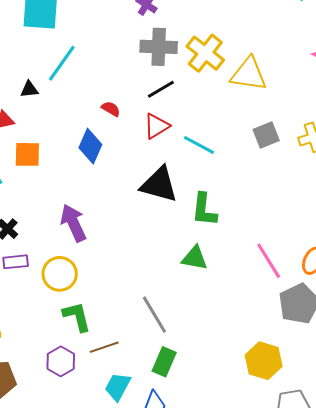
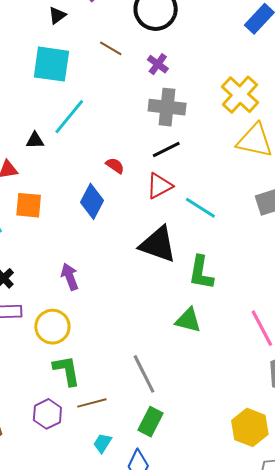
yellow cross: (205, 53) -> (240, 95), moved
purple arrow: (73, 223) -> (70, 277), size x0.7
cyan trapezoid: (118, 387) -> (102, 443), size x0.7

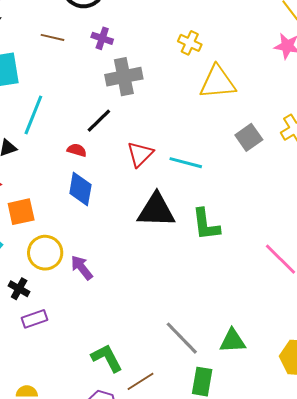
yellow cross: (240, 95) -> (190, 43), size x0.6
black line: (166, 150) -> (99, 121), moved
red semicircle: (115, 166) -> (77, 150), moved
green triangle: (188, 320) -> (233, 341), moved
yellow circle: (52, 327) -> (45, 253), moved

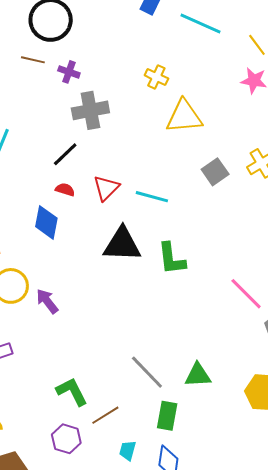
brown line: (53, 37) -> (33, 60), moved
red semicircle: (77, 150) -> (65, 190), moved

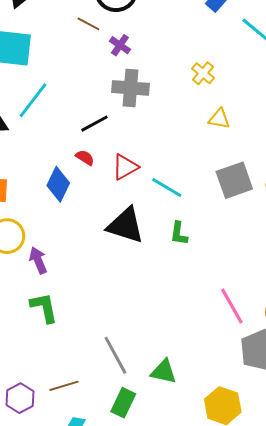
yellow triangle: (184, 117) -> (219, 119), size x0.6
gray square: (215, 172) -> (234, 180), size x1.4
green L-shape: (172, 259) -> (179, 233), moved, size x0.7
green L-shape: (72, 392) -> (44, 308), moved

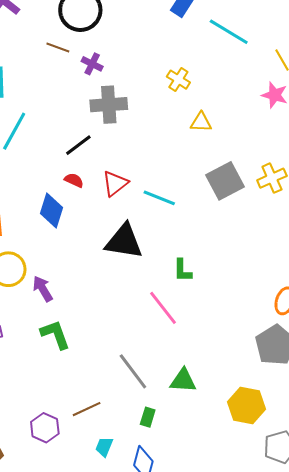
green L-shape: (179, 233) -> (182, 271), moved
pink line: (232, 306) -> (163, 308), moved
green rectangle: (123, 403) -> (148, 417), size x0.7

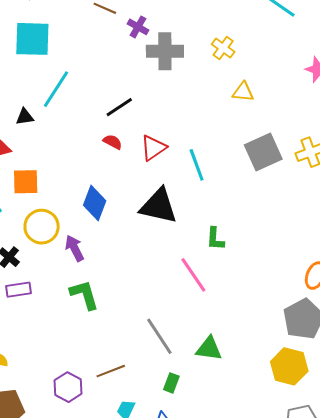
gray cross: (109, 105) -> (165, 51), moved
cyan line: (159, 198) -> (197, 165), turned 44
blue diamond: (51, 211) -> (95, 203), moved
yellow hexagon: (247, 406) -> (289, 366), moved

